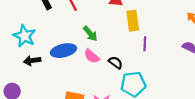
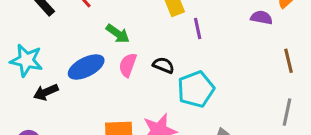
pink semicircle: (92, 56) -> (128, 65), turned 84

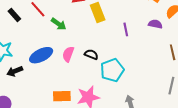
purple line: (198, 28) -> (126, 29), moved
green arrow: (118, 34) -> (59, 24), moved

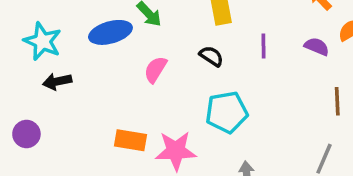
black semicircle: (91, 54) -> (211, 56), moved
blue ellipse: (41, 55) -> (110, 32), moved

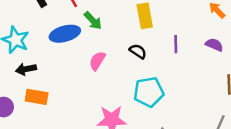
orange rectangle: (131, 140) -> (37, 97), moved

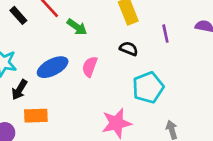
blue ellipse: (65, 34) -> (53, 67), moved
black arrow: (26, 69) -> (19, 90), turned -36

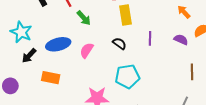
orange rectangle: (36, 116) -> (51, 78), moved

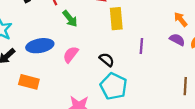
purple semicircle: (181, 40) -> (177, 40), moved
black semicircle: (119, 43) -> (107, 60), moved
cyan pentagon: (127, 76) -> (114, 86), turned 30

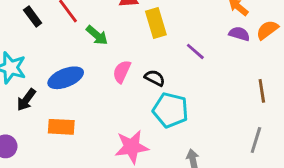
purple line: (141, 46) -> (195, 51), turned -42
pink semicircle: (71, 55) -> (122, 72), moved

